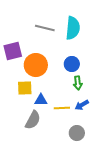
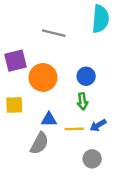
cyan semicircle: (73, 28) -> (100, 19), moved
green arrow: (78, 83) -> (82, 101), moved
yellow square: (25, 88) -> (14, 105), moved

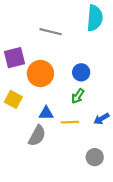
green arrow: (82, 101) -> (78, 96), turned 42
yellow square: (14, 105) -> (13, 99), turned 30
blue arrow: (98, 125) -> (101, 119), moved
gray circle: (92, 159) -> (95, 157), moved

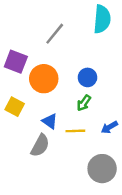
gray line: (51, 32) -> (55, 34), turned -65
purple square: (14, 58) -> (16, 62), turned 35
blue triangle: (46, 113) -> (50, 121), turned 35
gray circle: (95, 157) -> (102, 169), size x1.5

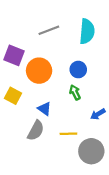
cyan semicircle: (102, 19) -> (87, 31), moved
gray line: (55, 34) -> (49, 30), turned 30
green arrow: (84, 103) -> (75, 92), turned 120
yellow line: (75, 131) -> (68, 134), moved

